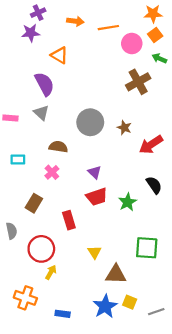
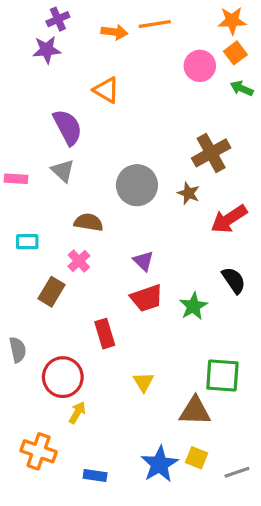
orange line: (108, 28) -> (155, 24), moved
orange triangle: (59, 55) -> (106, 90), moved
brown cross: (138, 82) -> (211, 153), moved
brown rectangle: (34, 203) -> (51, 292), moved
brown triangle: (116, 274) -> (195, 411), moved

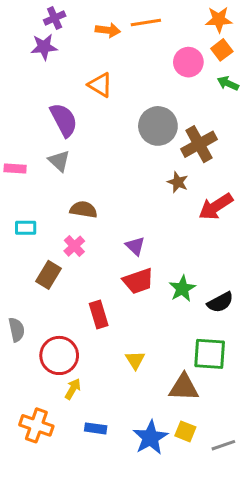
gray circle: (137, 185) -> (158, 126), moved
black semicircle: (234, 280) -> (220, 302), moved, turned 96
blue rectangle: (95, 475) -> (96, 428), moved

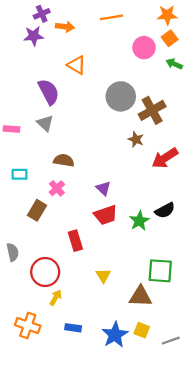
orange arrow: (108, 30) -> (65, 27), moved
black semicircle: (220, 302) -> (165, 210), moved

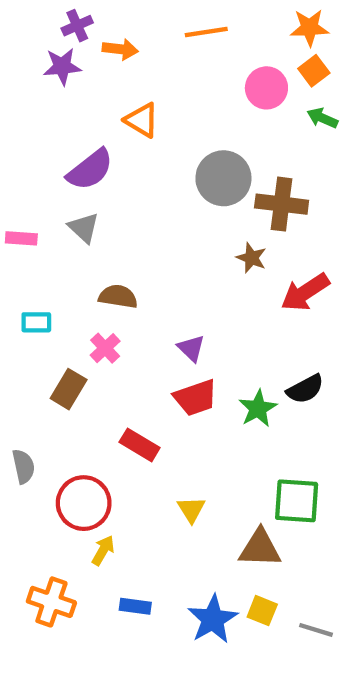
purple semicircle: (49, 92) -> (90, 170), turned 80
brown cross: (152, 110) -> (282, 204), turned 36
red rectangle: (75, 241) -> (140, 445), turned -42
gray line: (171, 341) -> (316, 630), turned 36

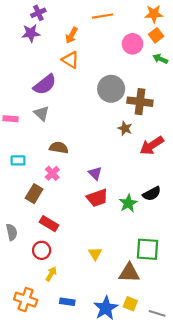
orange arrow: (120, 49) -> (72, 35), moved, turned 112
red rectangle: (140, 445) -> (49, 224), moved
red circle: (84, 503) -> (42, 250), size x0.7

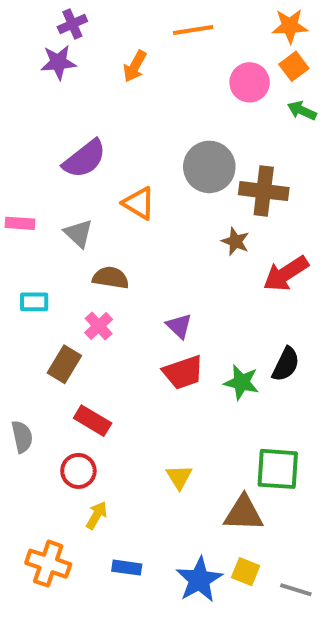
orange triangle: (70, 60) -> (139, 203), moved
gray triangle: (42, 113) -> (78, 233), moved
black semicircle: (152, 194) -> (286, 364), turned -36
green star: (128, 203) -> (242, 382), turned -30

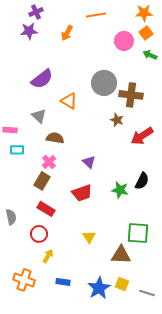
pink rectangle: (20, 223) -> (10, 130), moved
brown rectangle: (64, 364) -> (42, 181), moved
red trapezoid: (183, 372) -> (82, 193), moved

